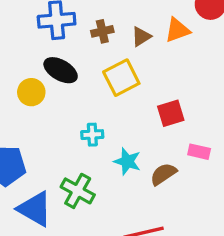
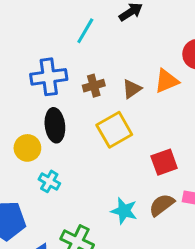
black ellipse: (61, 70) -> (55, 125), turned 56
cyan cross: (92, 135) -> (49, 181), moved, turned 35
brown semicircle: (163, 174) -> (162, 205), moved

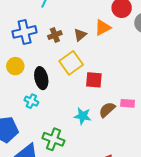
black ellipse: (55, 125) -> (41, 78), moved
yellow circle: (27, 148) -> (15, 66), moved
red square: (164, 162) -> (94, 80), moved, turned 30

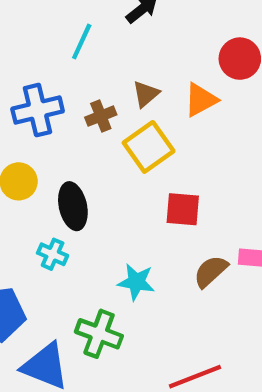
brown triangle: (80, 35) -> (146, 94), moved
yellow square: (71, 63) -> (149, 147), moved
cyan star: (83, 116) -> (136, 282), moved

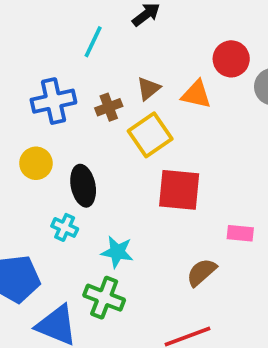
orange triangle: (201, 100) -> (196, 94), turned 40
red square: (183, 209) -> (179, 190), size x1.4
brown semicircle: (211, 271) -> (201, 272), moved
cyan star: (136, 282) -> (117, 252), moved

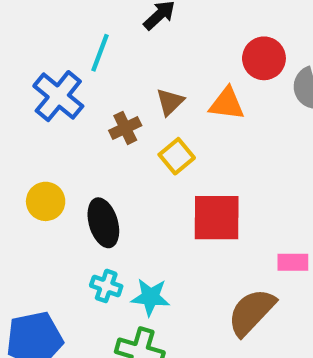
blue cross: (53, 101) -> (58, 96), moved, turned -33
yellow square: (150, 135) -> (177, 156), size x0.7
cyan cross: (65, 227) -> (106, 286), moved
brown semicircle: (201, 272) -> (251, 312), size x1.4

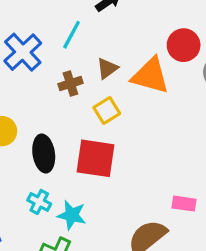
cyan line: (100, 53) -> (72, 35), moved
orange triangle: (227, 104) -> (150, 76), size x1.4
red square: (217, 218) -> (96, 158), moved

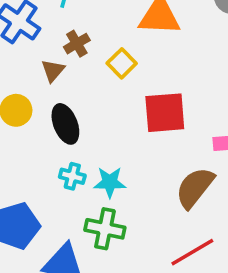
brown triangle: (107, 68) -> (53, 71), moved
red square: (96, 158) -> (165, 113), moved

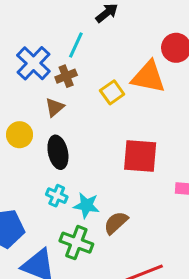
brown cross: (77, 44) -> (66, 76), moved
yellow square: (122, 63) -> (112, 92), moved
brown semicircle: (195, 188) -> (116, 223), moved, size x0.7

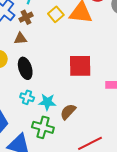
yellow square: (112, 92) -> (56, 14), moved
brown triangle: (55, 107) -> (20, 39), turned 40

